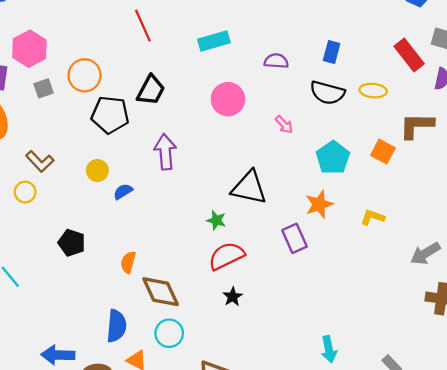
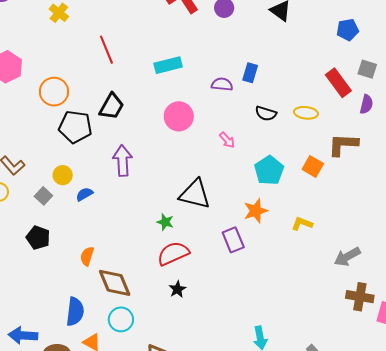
blue rectangle: (332, 52) -> (250, 73), moved
gray square: (44, 88) -> (43, 196), moved, turned -30
black semicircle: (327, 93) -> (266, 113), size x0.7

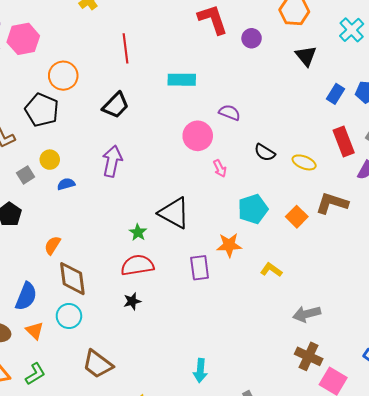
blue rectangle: (250, 73) -> (335, 94), moved
pink circle: (179, 116) -> (198, 136), moved
black pentagon: (75, 127) -> (42, 110), moved

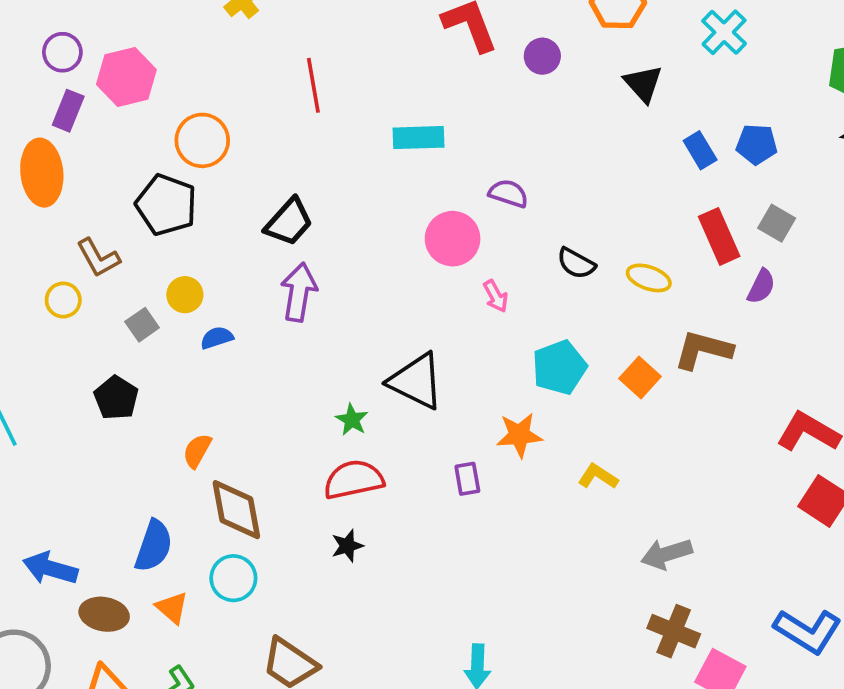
blue rectangle: (335, 94) -> (700, 150), turned -60
black trapezoid: (116, 105) -> (289, 222), moved
purple rectangle: (200, 268) -> (467, 479), size x0.7

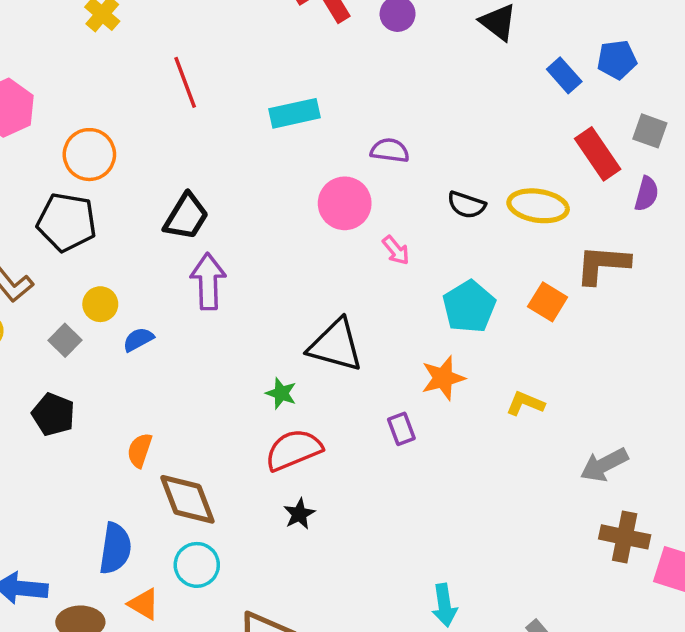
yellow ellipse: (649, 278) -> (538, 206), size x1.4

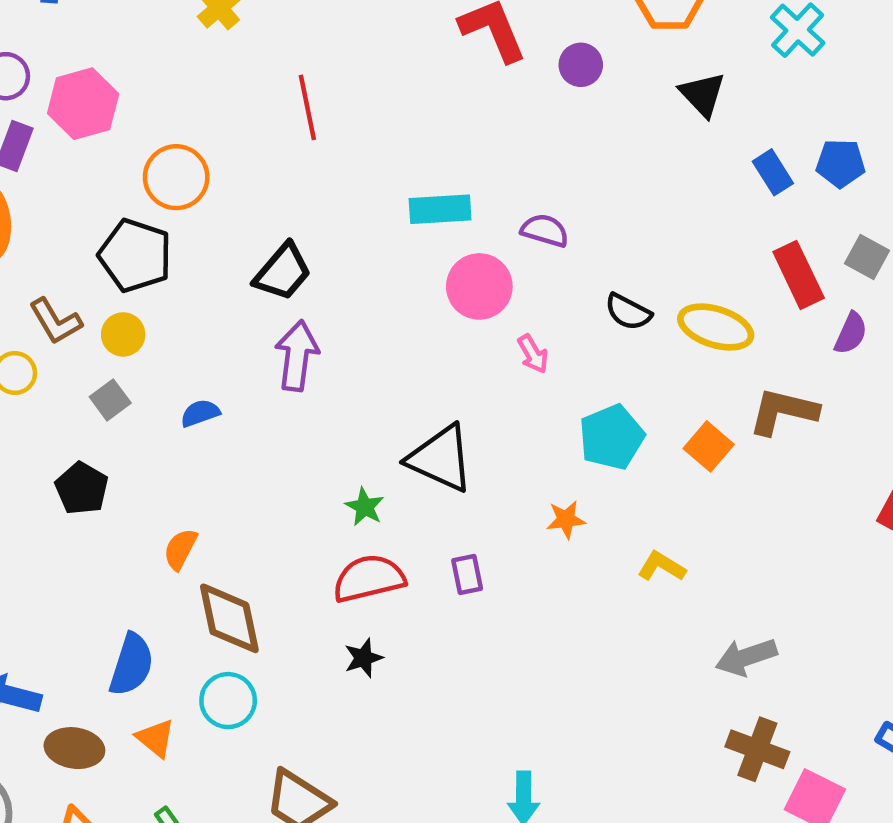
cyan rectangle: (294, 113) -> (440, 209), moved
yellow circle: (100, 304) -> (123, 334), moved
orange star: (443, 378) -> (566, 519), size x0.7
purple rectangle: (401, 429) -> (467, 575), moved

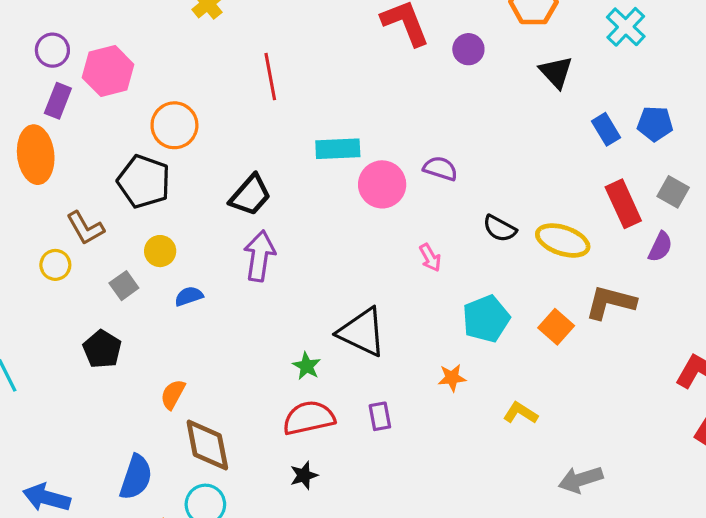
cyan rectangle: (440, 209) -> (338, 149), moved
pink circle: (479, 286) -> (382, 184), moved
yellow circle: (123, 334) -> (160, 251), moved

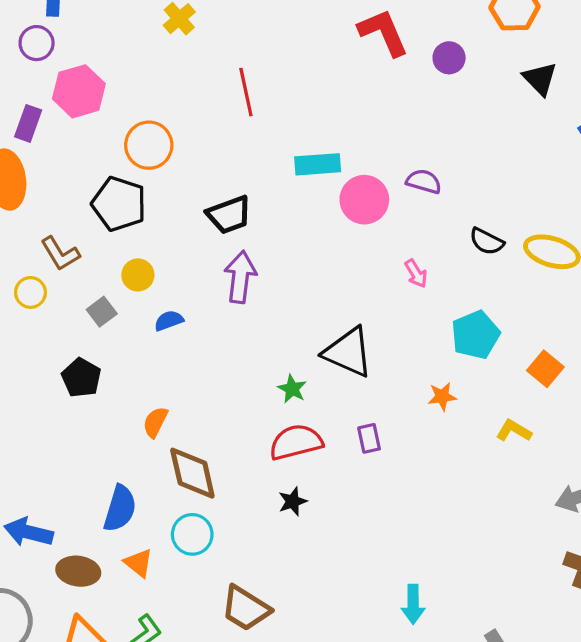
purple circle: (52, 50) -> (37, 43), moved
black trapezoid: (250, 195) -> (229, 215), turned 30
orange square: (556, 327) -> (545, 369), moved

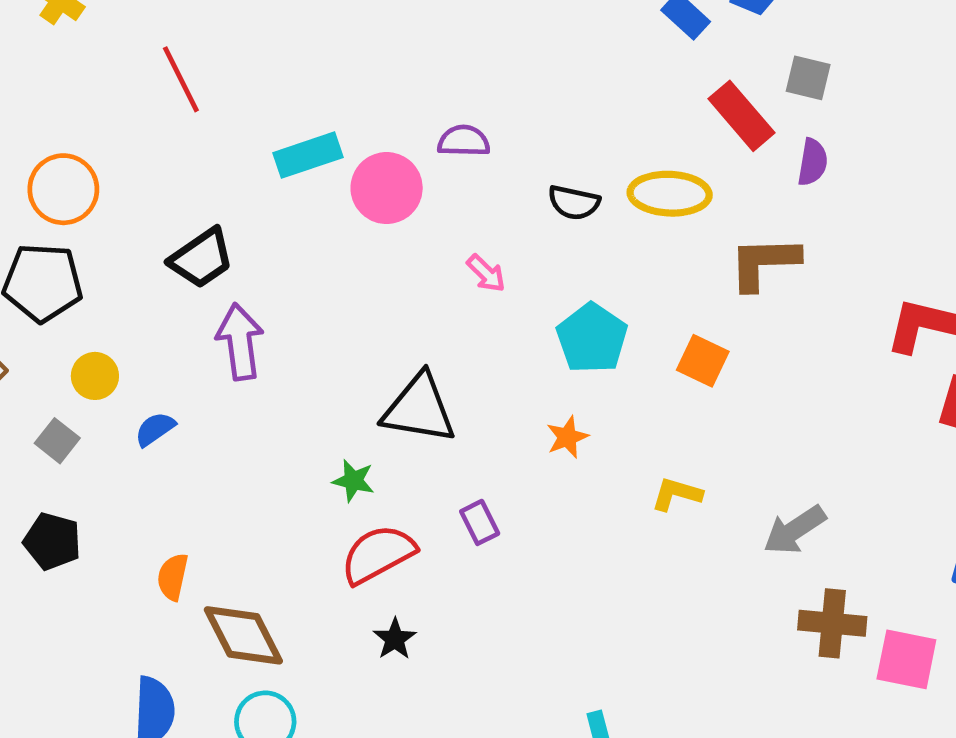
yellow L-shape: (514, 431) -> (677, 494), moved

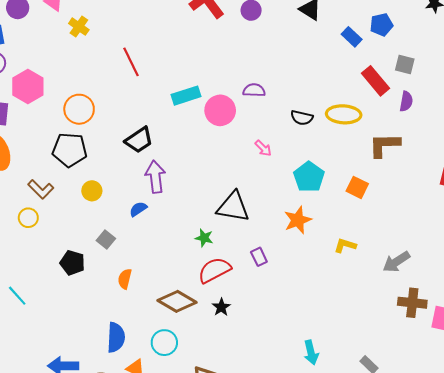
blue semicircle: (155, 429) -> (138, 209), moved
orange star: (567, 437) -> (298, 220), size x1.5
gray square: (57, 441) -> (106, 239), moved
brown diamond: (243, 635) -> (177, 301), moved, turned -33

